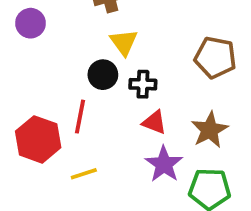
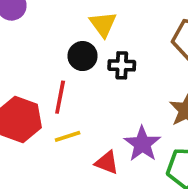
red triangle: (154, 122) -> (107, 163), moved
yellow line: (84, 174) -> (68, 136), moved

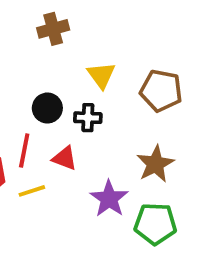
yellow triangle: (103, 24) -> (101, 75), moved
red triangle: (107, 163) -> (65, 158), moved

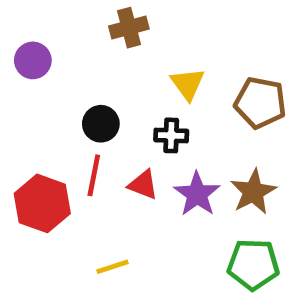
black circle: (47, 108) -> (101, 124), moved
yellow line: (32, 191) -> (113, 267), moved
purple star: (109, 199) -> (197, 194), moved

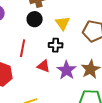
black circle: (101, 124) -> (35, 19), moved
red line: (94, 175) -> (23, 48), moved

